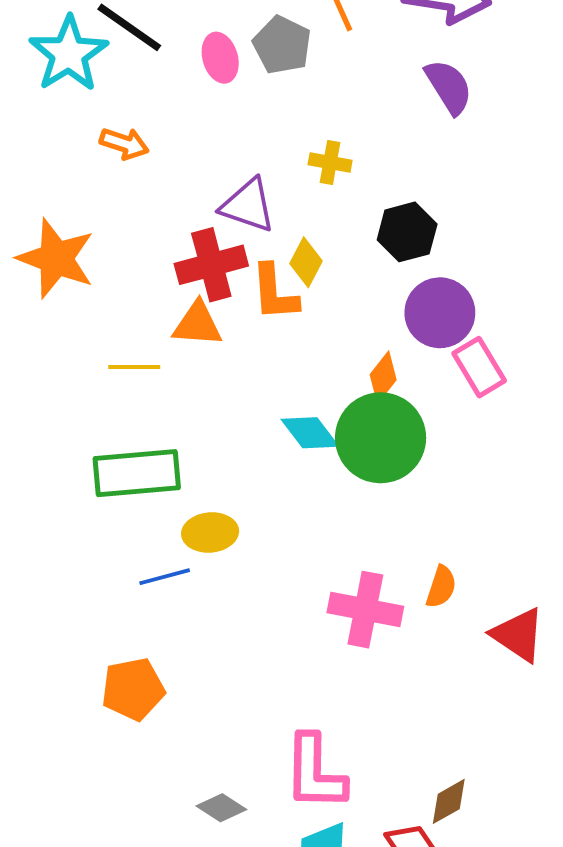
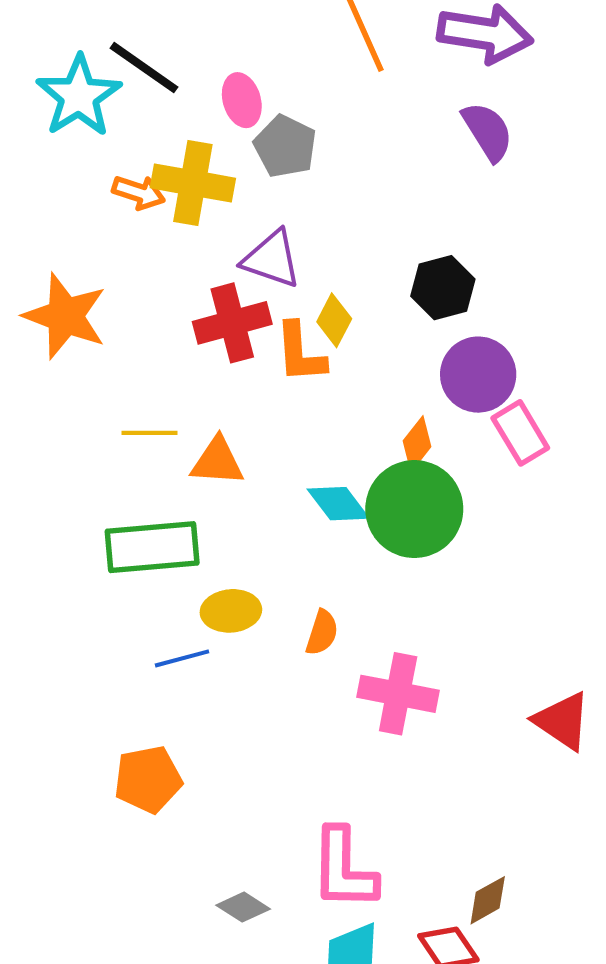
gray pentagon: (282, 45) -> (285, 146), moved
yellow cross: (330, 162) -> (193, 183), moved, size x1.8
orange triangle: (197, 324) -> (217, 461), moved
orange semicircle: (441, 587) -> (322, 633), moved

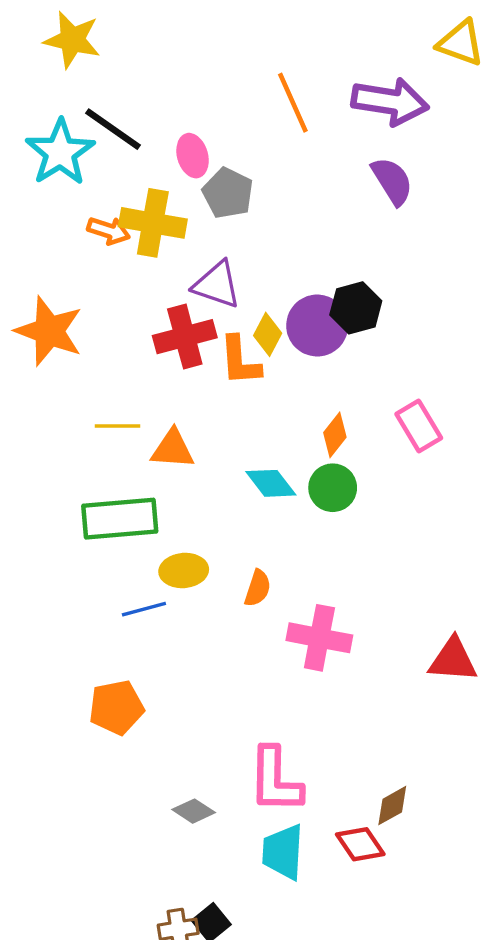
purple circle: (478, 375) -> (317, 326), moved
green circle: (414, 509) -> (333, 488), size x0.6
red triangle: (562, 721) -> (453, 660), turned -30

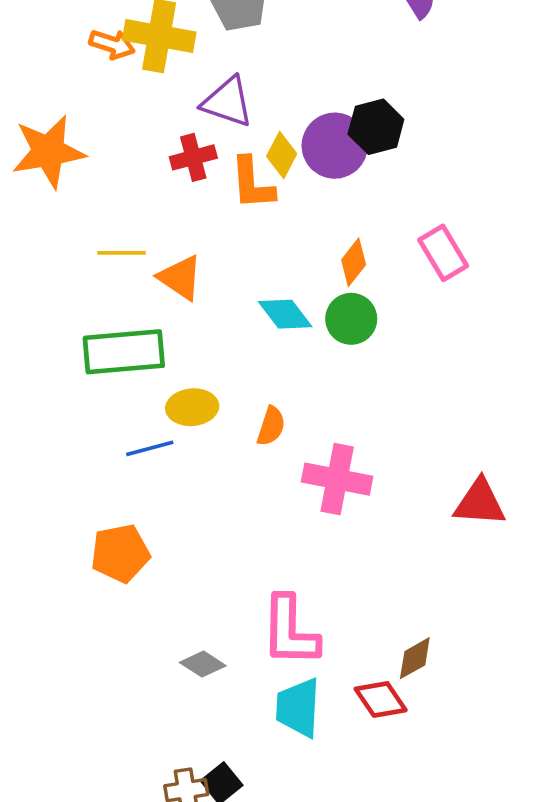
orange star: (49, 331) -> (48, 152), turned -30
red cross: (185, 337) -> (193, 157), size x0.7
orange triangle: (173, 449) -> (180, 278), turned 30

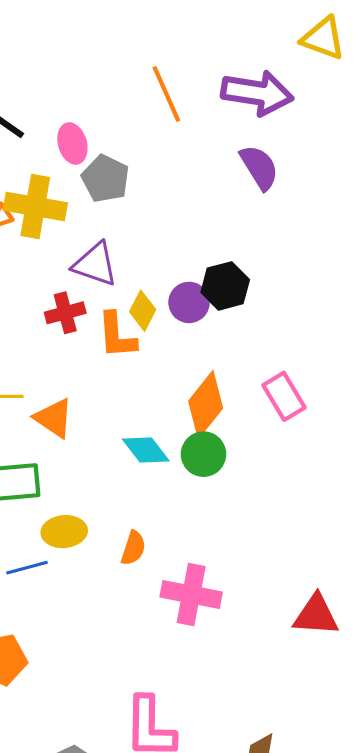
purple circle: (335, 146) -> (189, 302), size x0.7
orange diamond: (354, 262) -> (206, 405), size x1.6

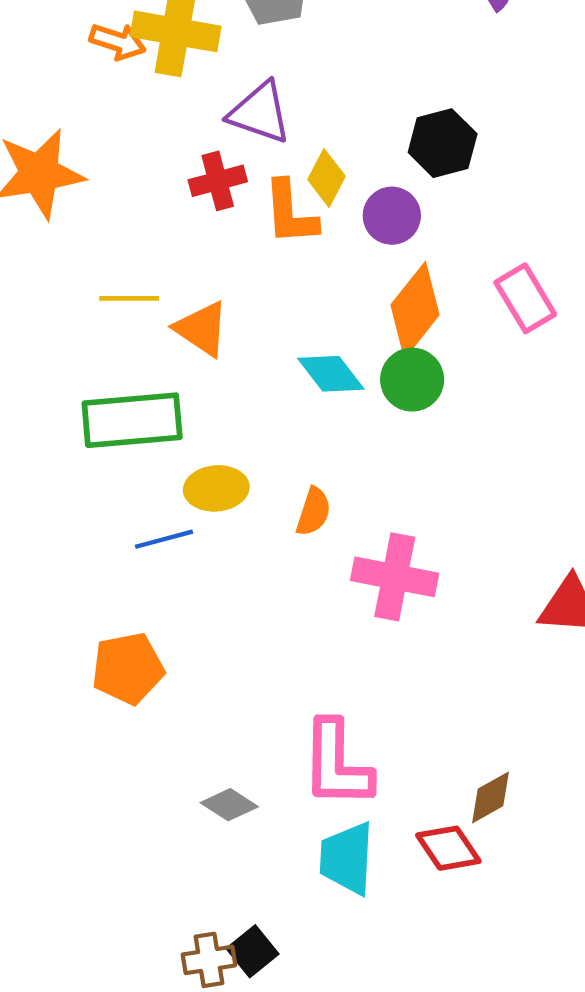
purple circle: (189, 302) -> (392, 216), moved

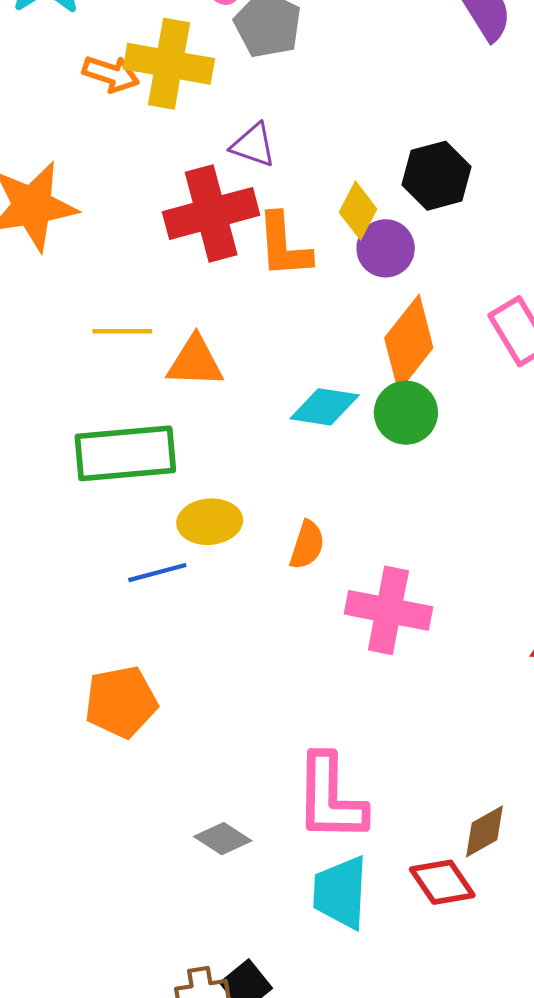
purple triangle: (260, 113) -> (253, 145), size x0.7
yellow diamond: (327, 178) -> (358, 211), moved
red cross: (218, 181) -> (211, 213), size x1.6
orange triangle: (202, 329) -> (195, 362), turned -32
cyan diamond: (331, 374) -> (325, 407), turned -44

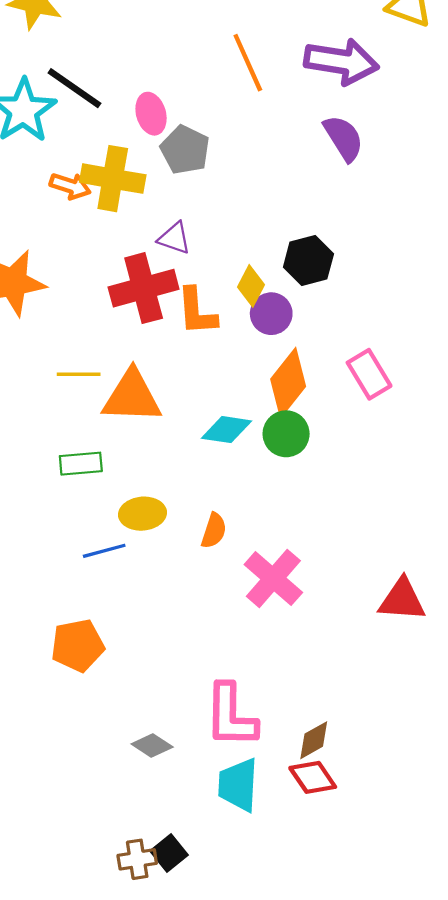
orange triangle: (195, 362) -> (132, 397), size x1.4
green rectangle: (125, 453) -> (81, 464), size x0.6
pink cross: (388, 610) -> (273, 579), turned 30
brown diamond: (484, 831) -> (314, 740), moved

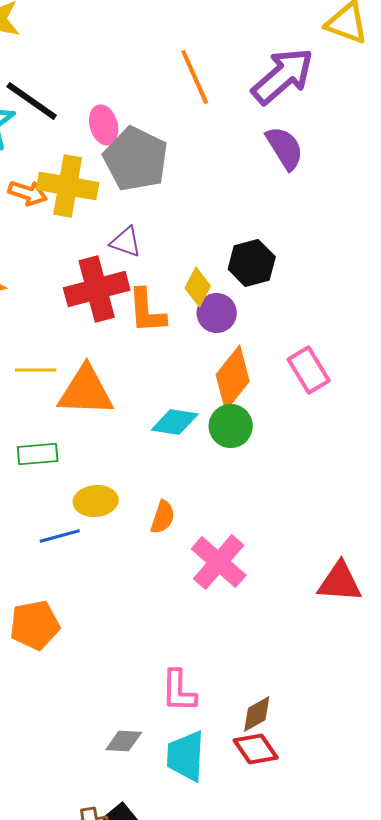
purple arrow: (341, 62) -> (283, 76), turned -50
gray pentagon: (185, 150) -> (136, 159), size x1.4
pink L-shape: (231, 716) -> (179, 691), size x0.7
gray diamond: (152, 746) -> (124, 741), moved, turned -30

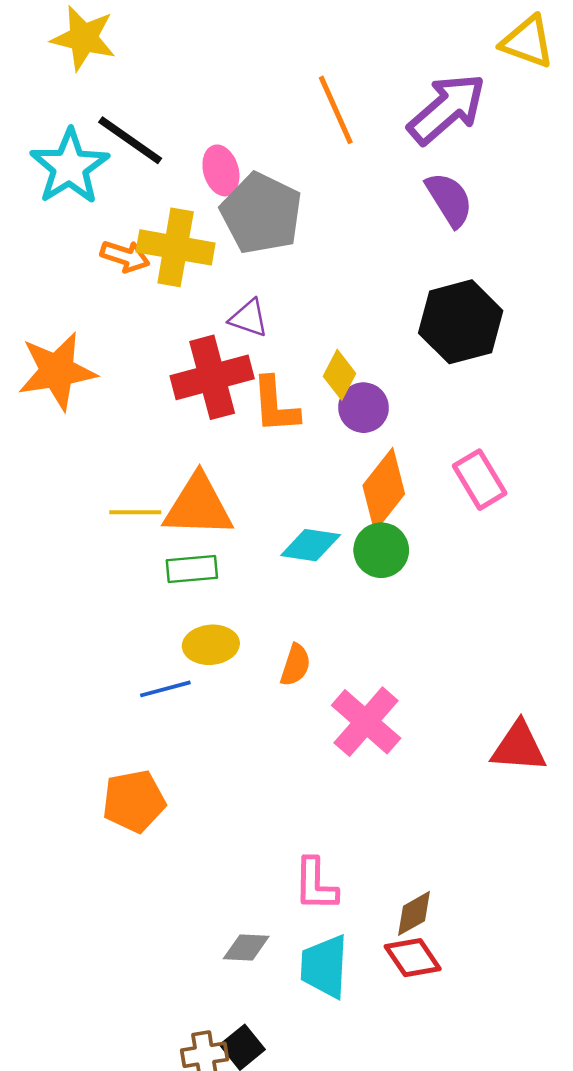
black hexagon: (252, 263) -> (461, 322), moved, size x1.4
yellow line: (36, 370) -> (135, 512), moved
green rectangle: (38, 454) -> (192, 569), moved

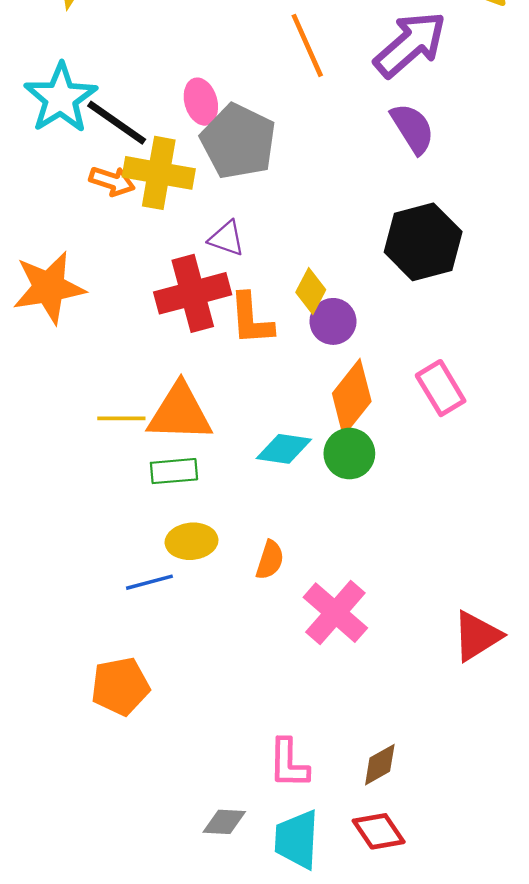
black line: (130, 140) -> (117, 123), moved
red triangle: (519, 747) -> (477, 636), turned -36
brown diamond: (414, 913) -> (380, 765), moved

